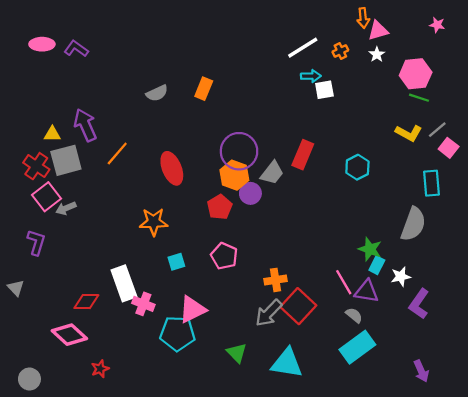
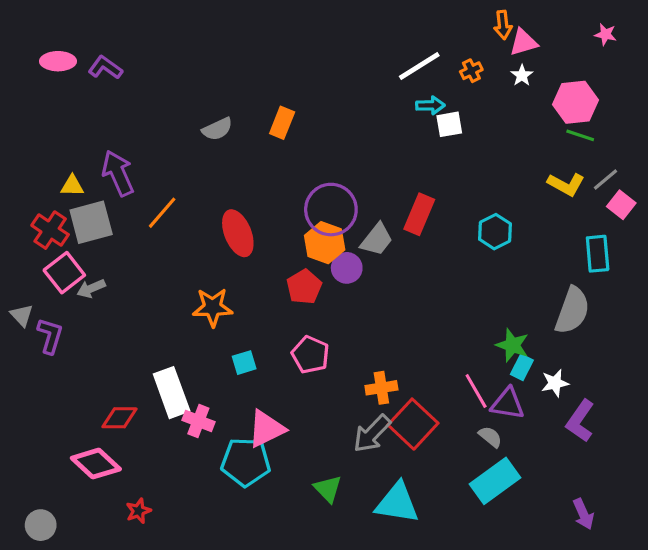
gray triangle: (16, 288) -> (22, 315), moved

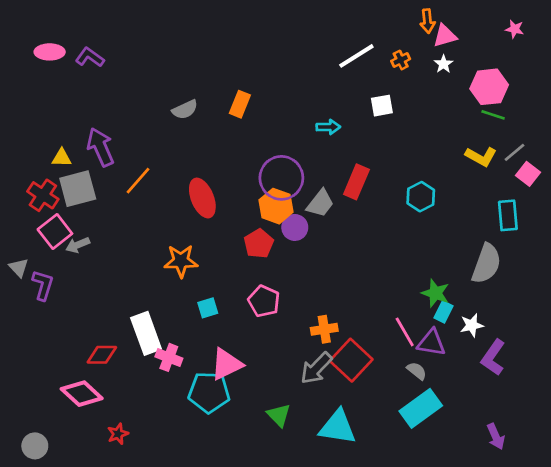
cyan arrow: (430, 105) -> (328, 127), moved

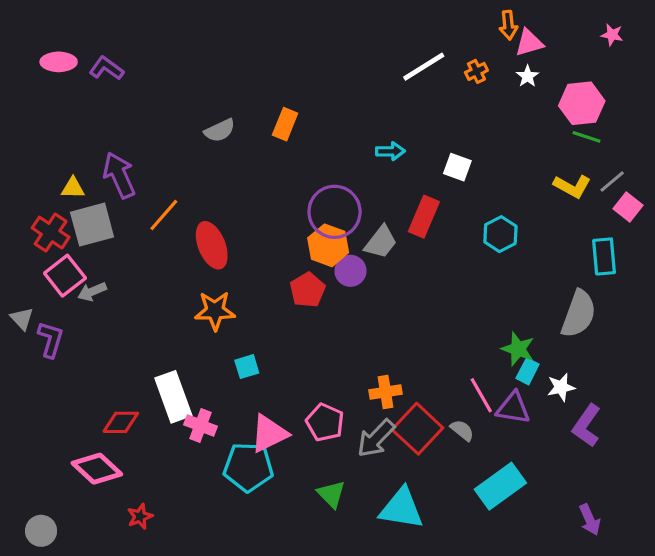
white square: (382, 106) -> (457, 167), moved, turned 30
red ellipse: (202, 198) -> (212, 245), moved
pink pentagon: (264, 301) -> (325, 422), moved
gray semicircle: (417, 371) -> (462, 430), moved

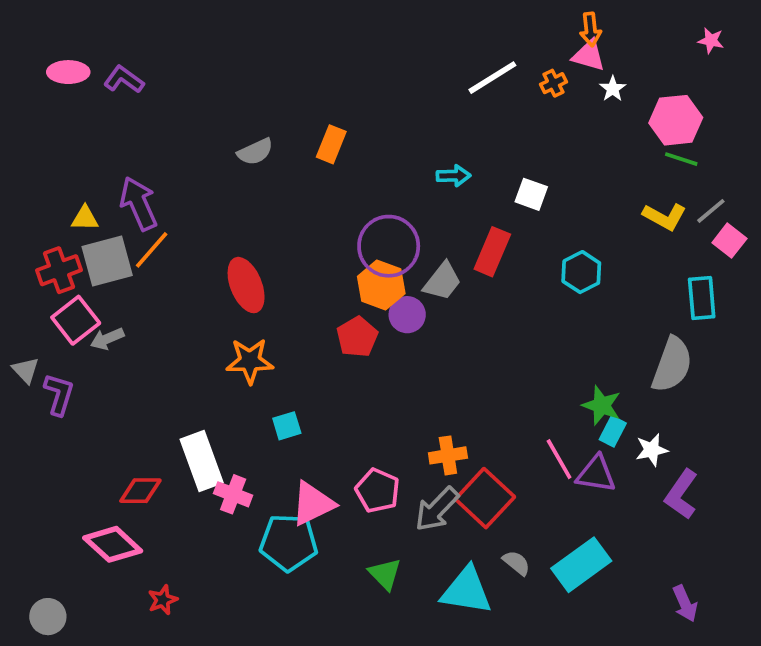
pink triangle: (529, 43) -> (589, 55), moved, turned 32
orange line: (164, 215) -> (152, 250), moved
red cross: (51, 233) -> (59, 270), turned 36
gray semicircle: (462, 430) -> (516, 563), moved

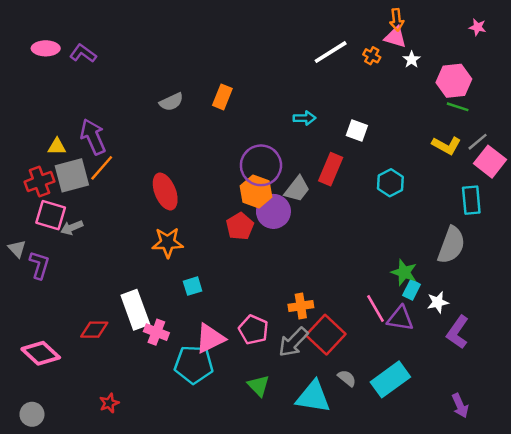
orange cross: (553, 83) -> (372, 56), turned -35
pink square: (729, 241) -> (490, 162), size x1.4
purple circle: (407, 315) -> (273, 211), size x1.4
pink square: (76, 320) -> (51, 215), turned -36
pink diamond: (113, 544) -> (41, 353), moved

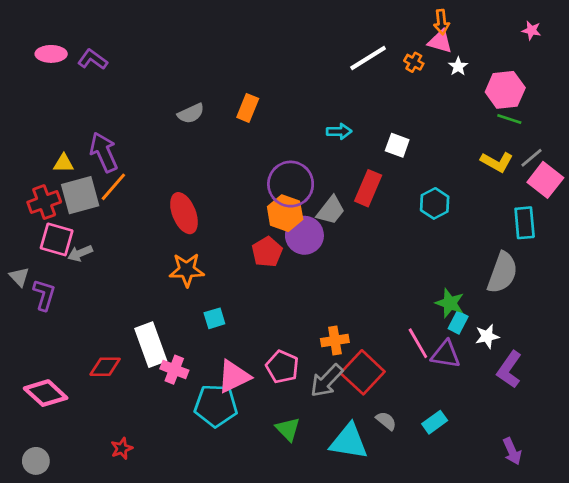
cyan rectangle: (390, 379) -> (435, 422), size x0.6

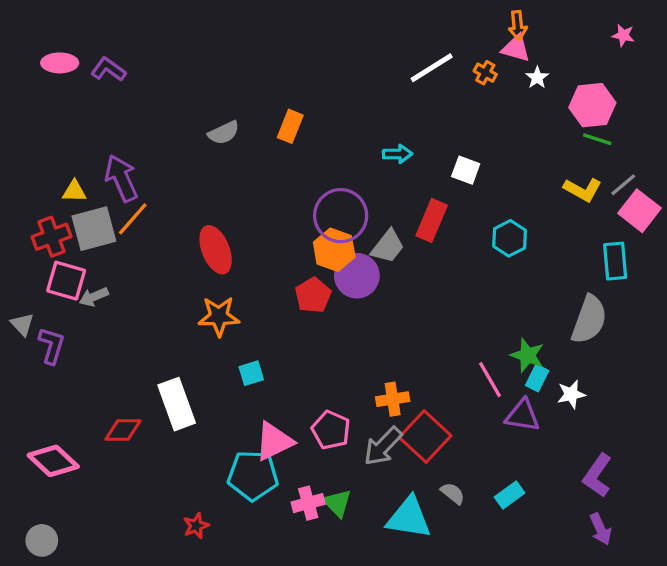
pink line: (418, 343) -> (490, 380), moved
pink cross: (174, 370) -> (308, 503), moved, turned -36
purple L-shape: (509, 370) -> (597, 475), moved
red star: (122, 448) -> (196, 526), moved

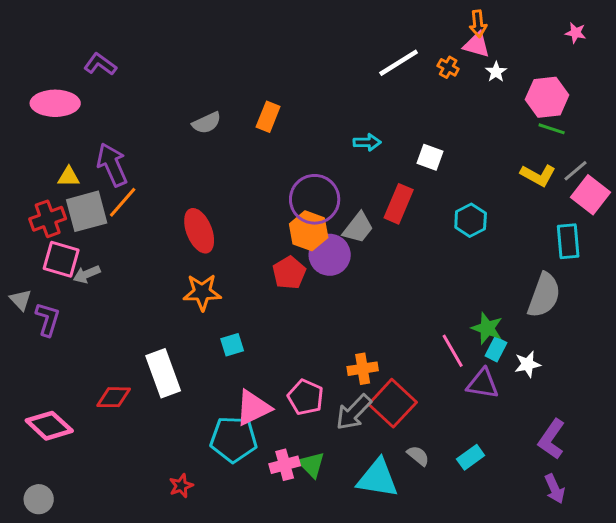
pink ellipse: (60, 63) -> (55, 103), moved, size x1.4

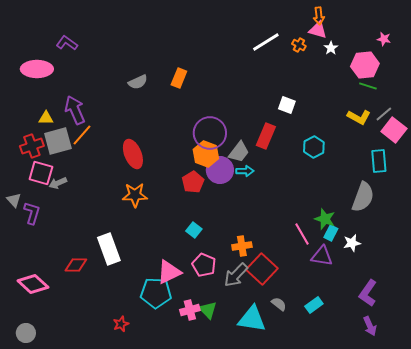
pink star: (576, 33) -> (384, 39), moved
cyan arrow: (367, 142) -> (245, 171), moved
cyan square: (232, 345) -> (194, 230), moved, turned -35

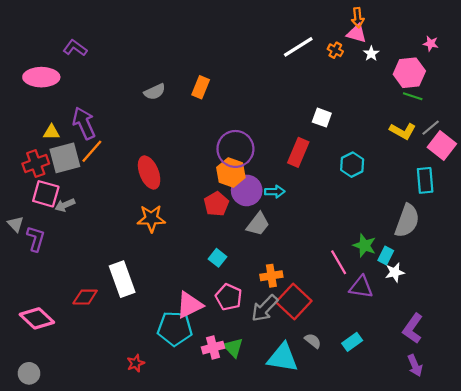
gray trapezoid: (239, 152) -> (258, 224), moved
cyan rectangle: (331, 233) -> (386, 256), moved

